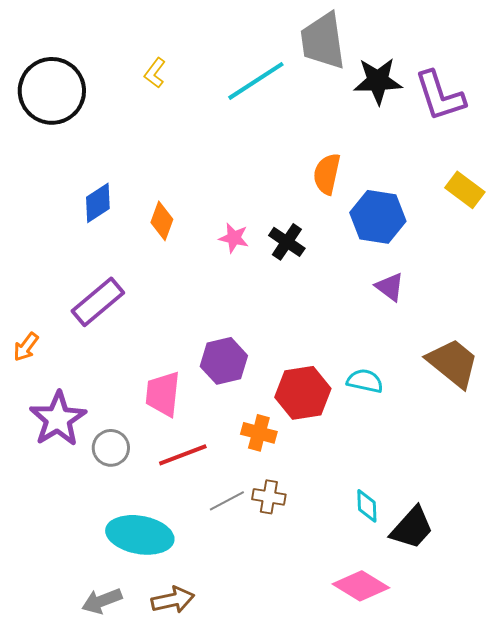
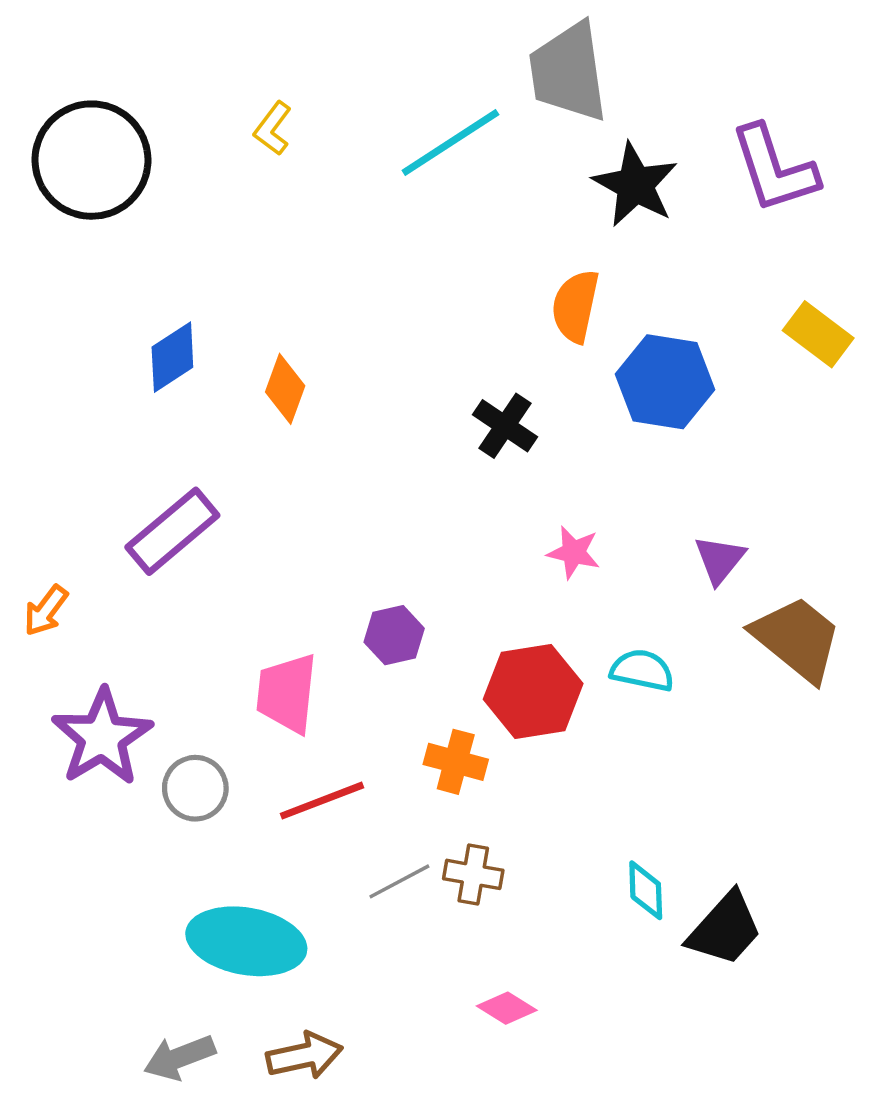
black star: (378, 81) -> (635, 185), moved, turned 30
pink star: (234, 238) -> (574, 552), moved
purple triangle: (390, 287) -> (720, 559), moved, turned 32
purple hexagon: (224, 361) -> (394, 635), size x0.7
pink diamond: (361, 586) -> (507, 1008), moved, size x0.6

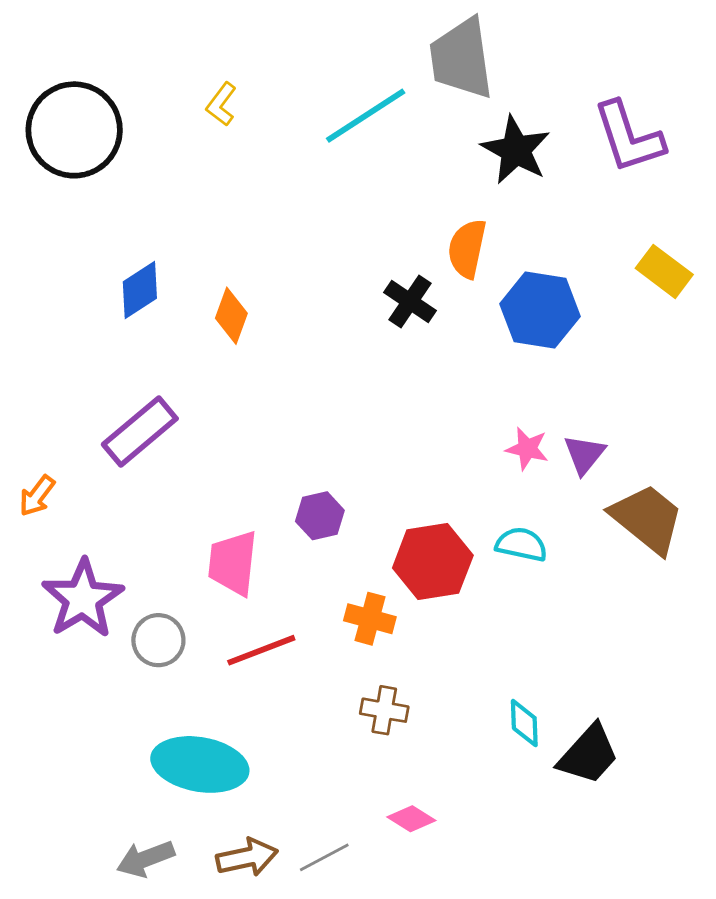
black cross: (505, 426) -> (410, 301), moved
pink star: (574, 552) -> (527, 449), moved
gray line: (399, 881) -> (324, 857), moved

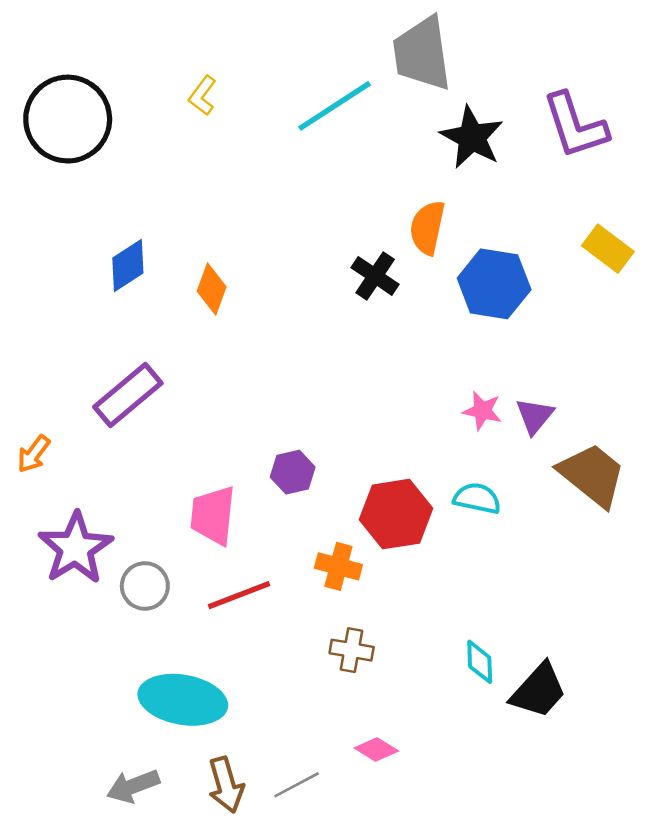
brown arrow: (247, 857) -> (226, 785), turned 86

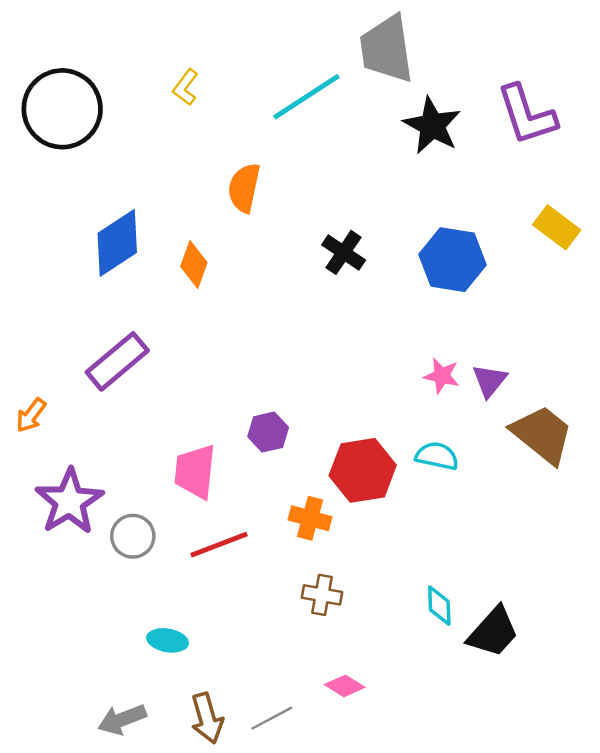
orange semicircle: (427, 228) -> (244, 188), moved
blue diamond: (128, 266) -> (117, 243), size x1.4
cyan ellipse: (183, 700) -> (168, 640), size x0.5

